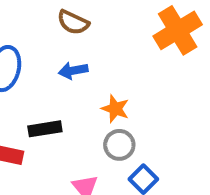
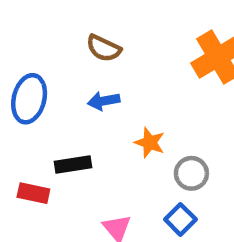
gray circle: (119, 145) -> (191, 173), moved

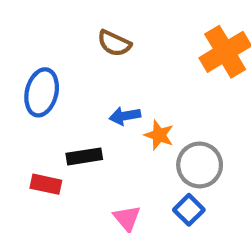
blue arrow: (104, 101) -> (125, 116), moved
gray circle: (191, 173) -> (200, 165), size x1.4

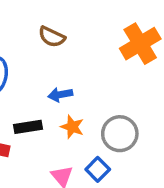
orange star: (159, 135) -> (72, 127), moved
blue square: (189, 210) -> (98, 169), moved

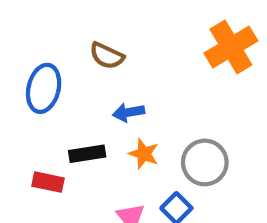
brown semicircle: (52, 37) -> (107, 56), moved

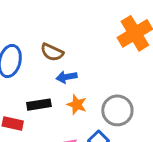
brown semicircle: (107, 56) -> (52, 52), moved

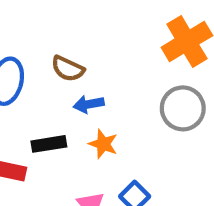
gray circle: (117, 110) -> (183, 108), moved

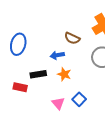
brown semicircle: (68, 69) -> (72, 38), moved

